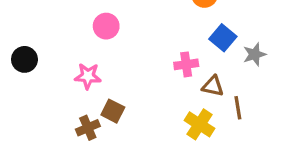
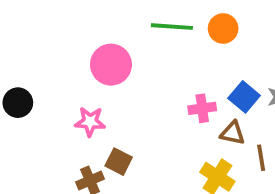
pink circle: (106, 26) -> (111, 65), size x1.4
blue square: (223, 38) -> (244, 97), moved

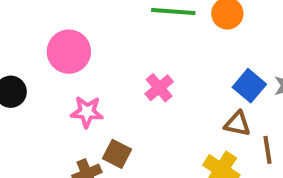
pink circle: (111, 65) -> (69, 52), moved
pink cross: (202, 108) -> (159, 88), moved, turned -32

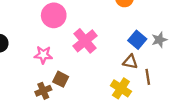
pink circle: (69, 52) -> (54, 15), moved
pink cross: (159, 88) -> (85, 41), size x1.5

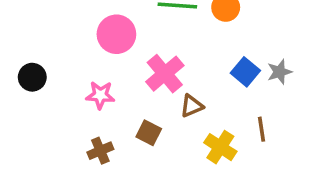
brown triangle: (130, 62) -> (192, 106), moved, turned -35
brown square: (61, 79) -> (149, 133), moved

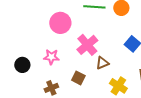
black circle: (32, 77) -> (22, 65), moved

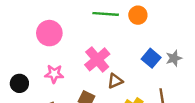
pink circle: (60, 23) -> (49, 33), moved

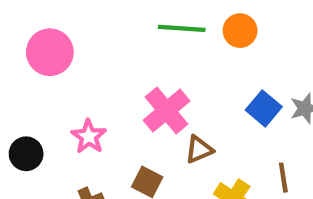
pink circle: (49, 33) -> (50, 52), moved
pink star: (54, 74) -> (89, 136), turned 30

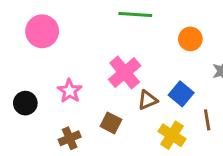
orange circle: (240, 31) -> (190, 39), moved
blue square: (264, 108) -> (181, 94), moved

